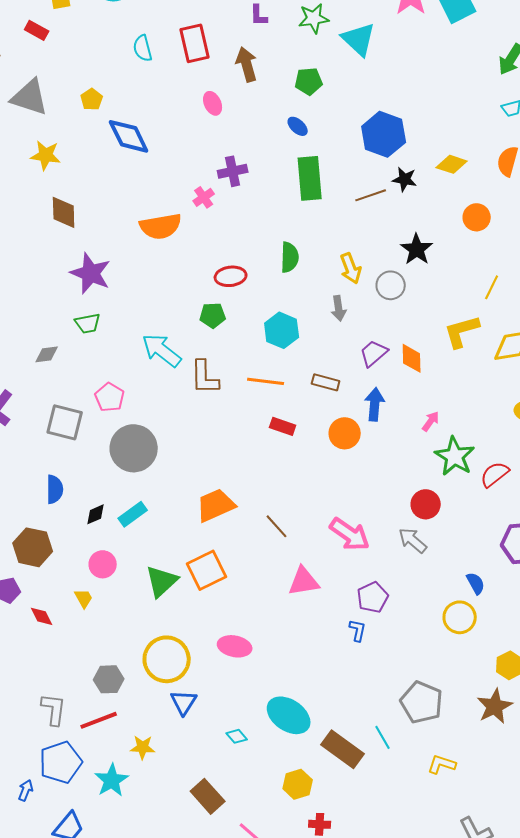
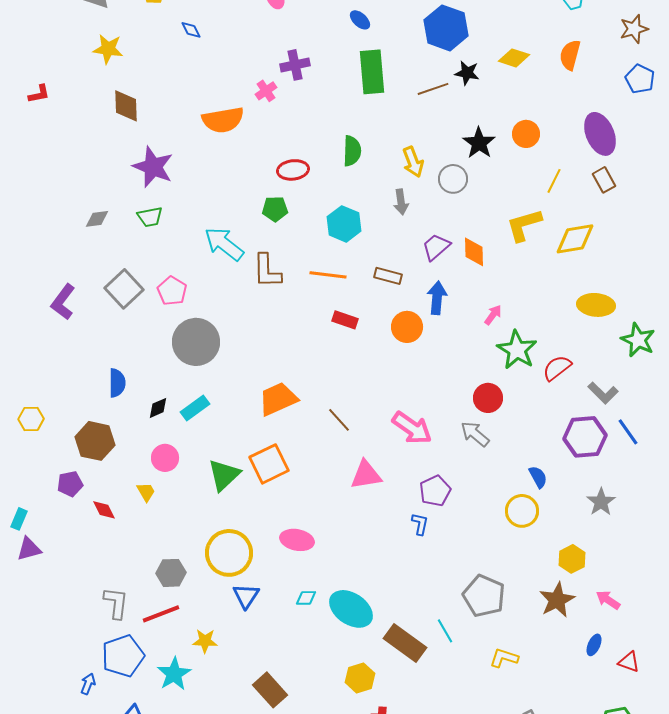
blue diamond: (129, 136) -> (191, 30), size x0.5
orange circle: (477, 217) -> (526, 134), moved
gray diamond: (47, 354) -> (97, 219), moved
gray square: (65, 422) -> (124, 289), moved, turned 33
cyan diamond: (237, 736) -> (306, 598), moved, turned -50

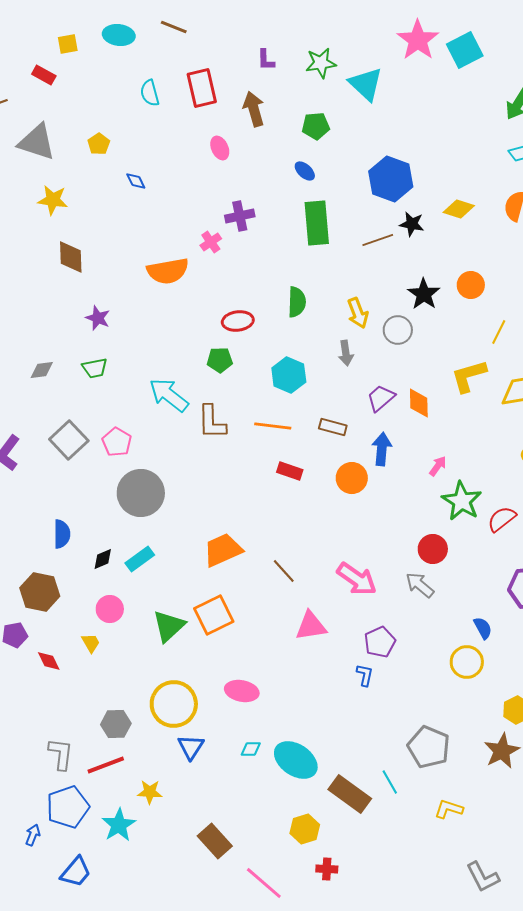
purple star: (153, 167) -> (98, 318), size x0.6

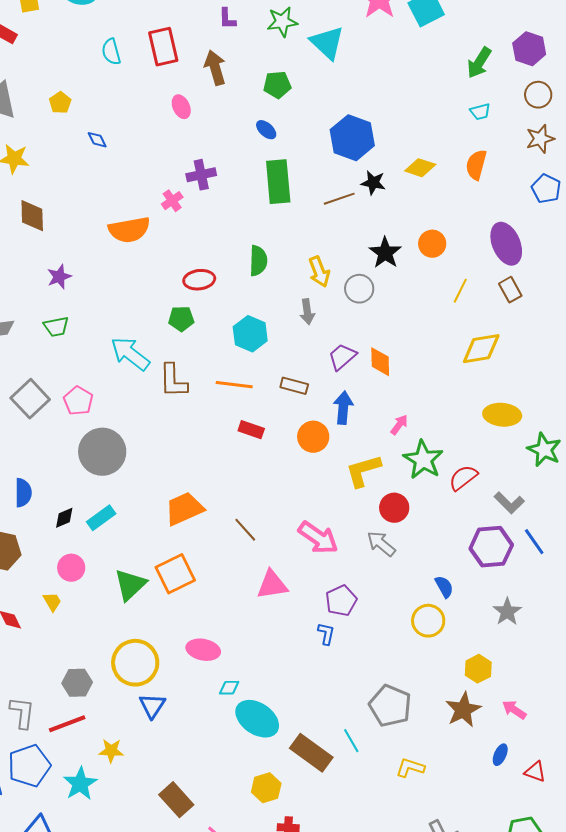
purple star: (98, 318) -> (59, 277), turned 30
yellow L-shape: (469, 376) -> (363, 471), moved
cyan diamond: (251, 749) -> (229, 688), moved

